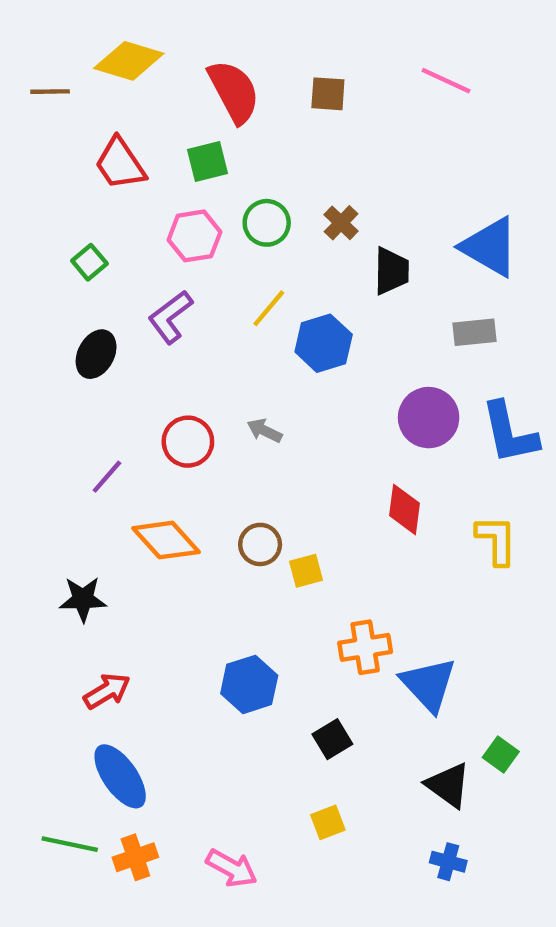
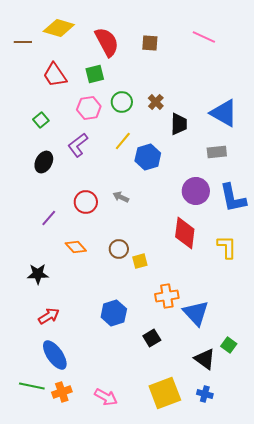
red diamond: (404, 509) -> (185, 233), size x1.4
orange diamond: (166, 540) -> (76, 247), size x0.7
yellow square: (328, 822) -> (165, 393), moved, size x2.0

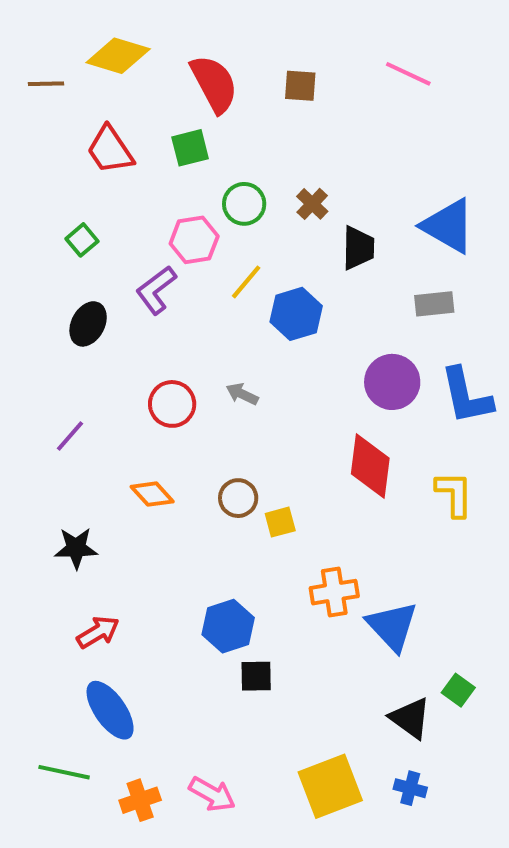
pink hexagon: (89, 108) -> (194, 240), moved
purple line: (49, 218) -> (70, 436), moved
black square: (152, 338) -> (256, 676), moved, turned 30
orange cross: (62, 392) -> (140, 800), moved

